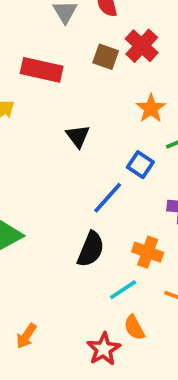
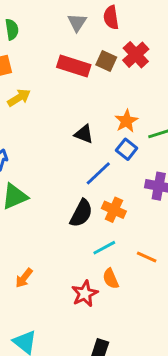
red rectangle: (42, 70) -> (74, 66), moved
orange star: (151, 108) -> (126, 121), moved
black triangle: (78, 136) -> (84, 134), moved, turned -36
orange cross: (148, 252) -> (114, 210), moved

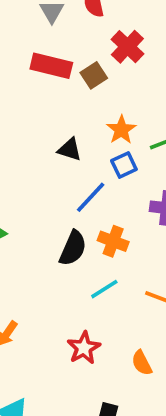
brown square: (106, 61) -> (94, 75), moved, turned 36
blue square: (127, 149) -> (124, 165), turned 30
orange semicircle: (111, 279) -> (142, 363), moved

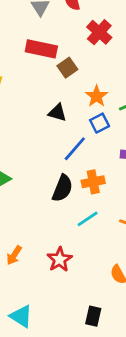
brown square: (94, 75) -> (67, 68), moved
orange cross: (113, 241) -> (93, 182), turned -30
red star: (84, 348) -> (60, 259), moved

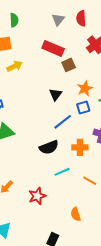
black triangle: (57, 113) -> (56, 95), turned 40
orange cross: (93, 182) -> (80, 147), moved
black semicircle: (62, 188) -> (49, 147), turned 36

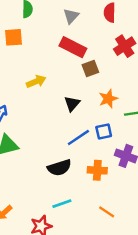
gray triangle: (58, 20) -> (71, 16), moved
yellow arrow: (15, 66) -> (36, 82), moved
blue square: (83, 107) -> (104, 131), moved
cyan line: (62, 172) -> (62, 204), moved

